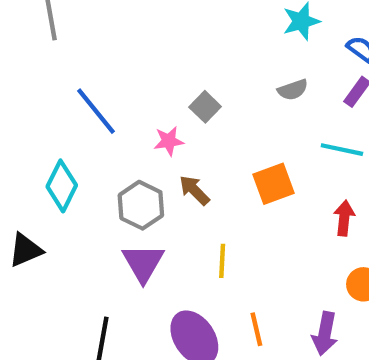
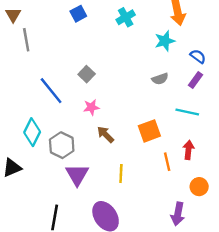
gray square: (205, 107) -> (87, 74), moved
gray hexagon: (141, 205) -> (62, 145), moved
orange line: (256, 329) -> (167, 162), moved

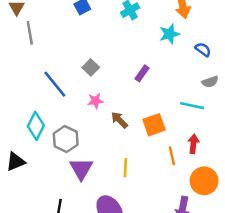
gray semicircle: (160, 79) -> (210, 82), moved
purple rectangle: (196, 80) -> (142, 73), moved
brown arrow: (106, 135) -> (119, 120), moved
orange circle: (199, 187) -> (204, 181), size x1.5

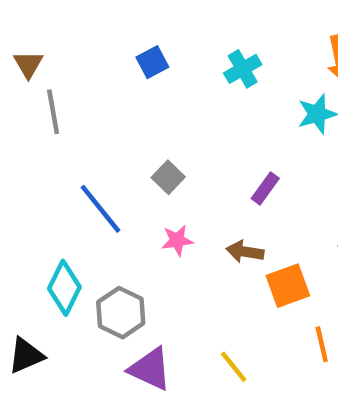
brown arrow: (119, 120) -> (245, 252), moved, turned -36
yellow line: (125, 168) -> (234, 367), turned -42
purple triangle: (81, 169) -> (150, 369), turned -35

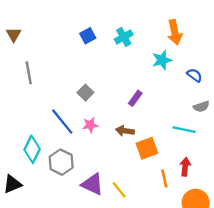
blue square: (152, 62) -> (88, 36), moved
gray line: (53, 112) -> (29, 73), moved
blue line: (100, 209) -> (62, 122), moved
purple triangle: (150, 369) -> (92, 184), moved

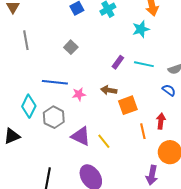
blue semicircle: (194, 75) -> (169, 90), moved
gray square: (85, 93) -> (71, 47), moved
blue line: (62, 122) -> (55, 82), turned -45
pink star: (90, 125) -> (79, 94), moved
cyan line: (184, 130) -> (144, 64), moved

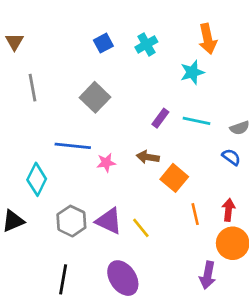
gray square: (71, 47) -> (95, 97), size x1.5
orange square: (128, 105) -> (174, 178), turned -30
gray hexagon: (54, 117) -> (71, 221), moved
red arrow: (161, 121) -> (228, 210), moved

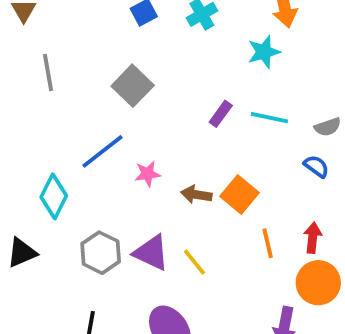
blue line: (73, 146) -> (102, 151), turned -44
brown arrow: (148, 157) -> (196, 195), moved

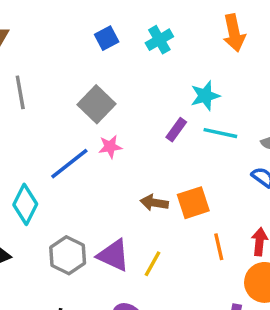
cyan star: (264, 52) -> (205, 96), moved
pink star: (148, 174) -> (110, 147), moved
orange square: (239, 195) -> (193, 203), turned 32
yellow line: (194, 262) -> (153, 264), turned 68

